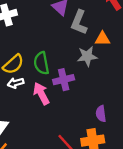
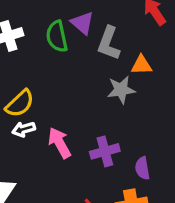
green semicircle: (41, 63) -> (57, 36), moved
purple cross: (64, 80) -> (105, 151), moved

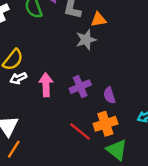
pink arrow: (59, 143) -> (46, 85), turned 35

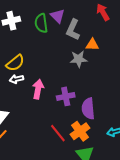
purple semicircle: (109, 95) -> (88, 109), size x1.5
orange cross: (105, 124) -> (80, 131), turned -30

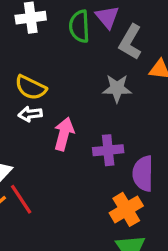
gray star: (79, 59) -> (117, 88), moved
yellow semicircle: (15, 63) -> (31, 88), turned 60
red line: (58, 133) -> (21, 199), moved

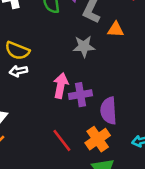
pink arrow: (64, 134) -> (61, 86), moved
red line: (21, 199) -> (62, 140), moved

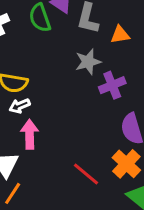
pink arrow: (61, 86) -> (30, 134), moved
purple cross: (80, 95) -> (112, 85), moved

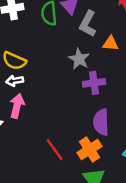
gray star: (88, 62) -> (79, 59), turned 30

